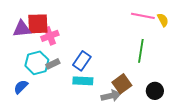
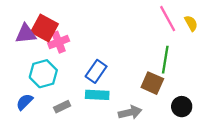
pink line: (143, 16) -> (168, 19), turned 50
red square: (38, 24) -> (44, 28), turned 30
gray rectangle: (53, 64) -> (62, 107), moved
brown square: (122, 84) -> (152, 83), moved, turned -30

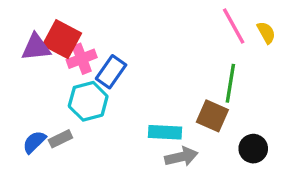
blue rectangle: (96, 71) -> (111, 72), moved
cyan hexagon: (43, 74) -> (88, 101), moved
cyan rectangle: (97, 95) -> (165, 132), moved
gray rectangle: (62, 107) -> (60, 139), moved

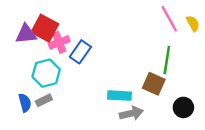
cyan hexagon: (88, 101) -> (46, 73), moved
blue semicircle: (34, 142) -> (25, 103), turned 120

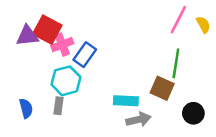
pink line: (169, 19) -> (178, 20), turned 56
cyan hexagon: (46, 73) -> (66, 81), moved
gray rectangle: (44, 100) -> (59, 106), moved, turned -56

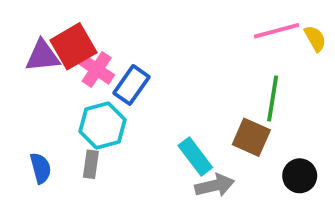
pink line: (178, 20) -> (276, 31), turned 48
red square: (47, 30) -> (73, 46), turned 32
pink cross: (62, 45) -> (97, 69), turned -35
cyan rectangle: (126, 101) -> (195, 156), turned 50

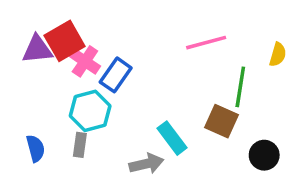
pink line: (276, 31) -> (206, 43), moved
yellow semicircle: (315, 39) -> (278, 54), moved, turned 45
gray arrow: (215, 185) -> (146, 164), moved

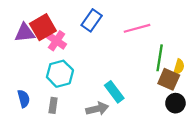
yellow semicircle: (278, 54) -> (179, 67), moved
blue rectangle: (116, 75) -> (92, 20), moved
brown square: (222, 121) -> (169, 79), moved
gray rectangle: (80, 145) -> (53, 105), moved

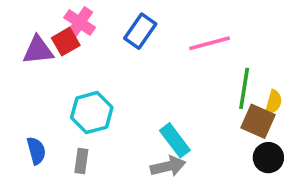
red square: (43, 27) -> (66, 42), size x0.7
pink cross: (56, 41) -> (80, 23), moved
gray arrow: (97, 109) -> (168, 166), moved

